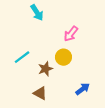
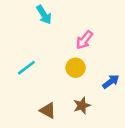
brown star: (45, 69) -> (82, 106), moved
blue arrow: (83, 89) -> (111, 82), moved

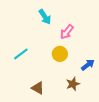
cyan arrow: (44, 15) -> (45, 17), moved
brown star: (82, 106) -> (73, 84), moved

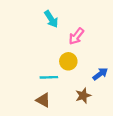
cyan line: (21, 54) -> (49, 77), moved, turned 35

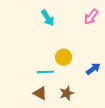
pink arrow: (76, 36) -> (91, 17), moved
brown star: (83, 96) -> (67, 93), moved

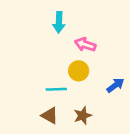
pink arrow: (91, 17) -> (85, 45), moved, turned 70
cyan arrow: (48, 18) -> (59, 22), turned 35

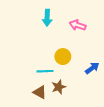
pink arrow: (85, 45) -> (78, 25), moved
brown star: (83, 116) -> (59, 87), moved

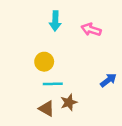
yellow circle: (63, 57) -> (44, 62), moved

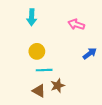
cyan arrow: (55, 21) -> (32, 17), moved
blue arrow: (108, 80) -> (90, 53), moved

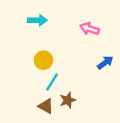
cyan arrow: (32, 17) -> (37, 20), turned -91
cyan line: (44, 70) -> (52, 82), turned -56

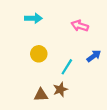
cyan line: (52, 82) -> (67, 67), moved
brown triangle: (46, 106) -> (41, 95), turned -32

